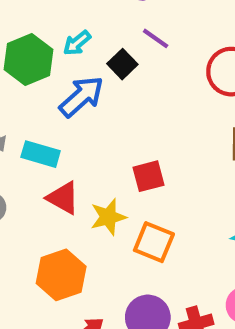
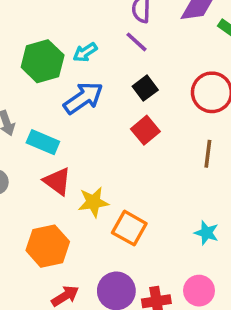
purple line: (156, 38) -> (136, 42), moved
black square: (122, 64) -> (145, 88), moved
red square: (148, 176) -> (145, 130), moved, turned -32

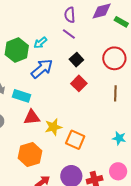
red triangle: (57, 181) -> (32, 117), turned -36

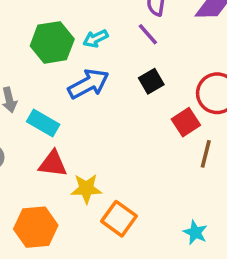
red square: (79, 83) -> (186, 122), moved

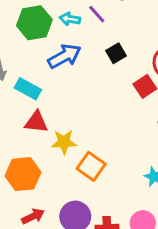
purple line: (148, 34) -> (97, 14), moved
cyan arrow: (96, 39) -> (70, 19), turned 36

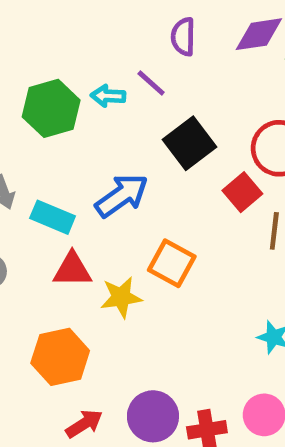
black square: (116, 53) -> (189, 143), size x1.5
blue arrow: (65, 56) -> (122, 196), moved
orange square: (91, 166) -> (172, 263), moved

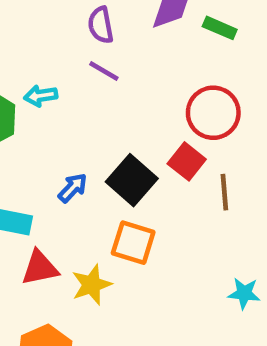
purple line: (151, 83) -> (104, 71), moved
black square: (189, 143) -> (132, 180), moved
blue arrow: (122, 196) -> (73, 188), size x0.6

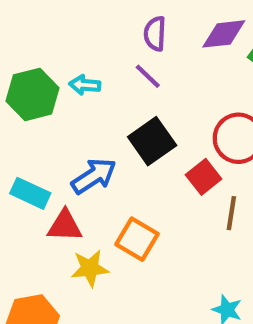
black square: (132, 180) -> (152, 141), moved
blue arrow: (73, 188) -> (94, 176), size x1.5
red triangle: (40, 268) -> (65, 226), moved

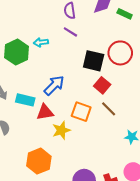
black square: (152, 141) -> (94, 61), moved, turned -30
red square: (204, 177) -> (102, 85), moved
brown line: (231, 213) -> (109, 109), moved, turned -42

